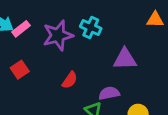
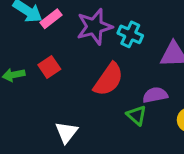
cyan cross: (91, 28) -> (130, 34), moved
red semicircle: (70, 80) -> (108, 79), size x1.6

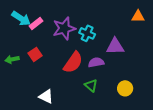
purple semicircle: (155, 95) -> (96, 62), moved
white triangle: (66, 132) -> (46, 96), turned -42

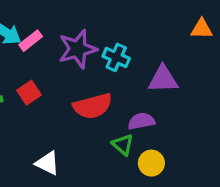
red semicircle: (73, 62) -> (93, 106), turned 40
purple semicircle: (96, 62) -> (141, 121), moved
yellow circle: (125, 88) -> (151, 163), moved

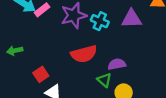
purple triangle: (163, 79) -> (132, 19), moved
red square: (29, 93) -> (41, 74), moved

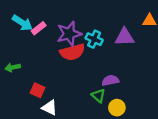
red semicircle: (84, 54) -> (72, 52), moved
red square: (41, 74) -> (38, 90), turned -32

